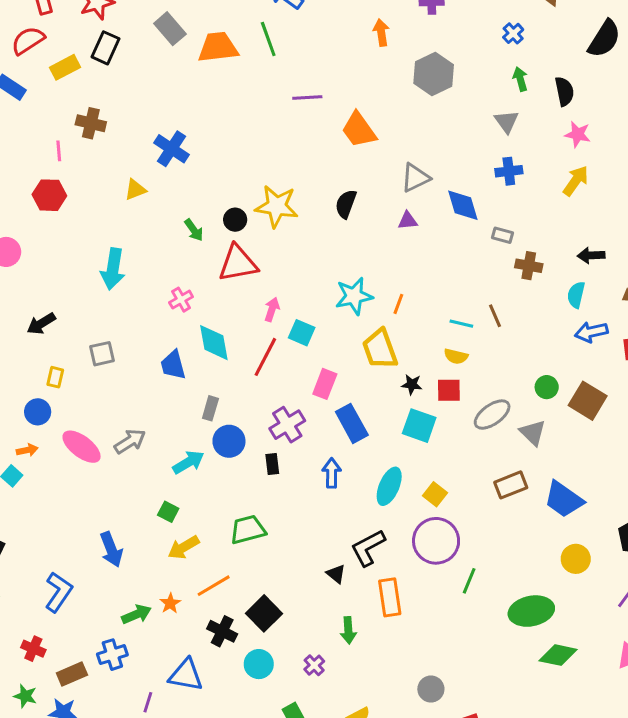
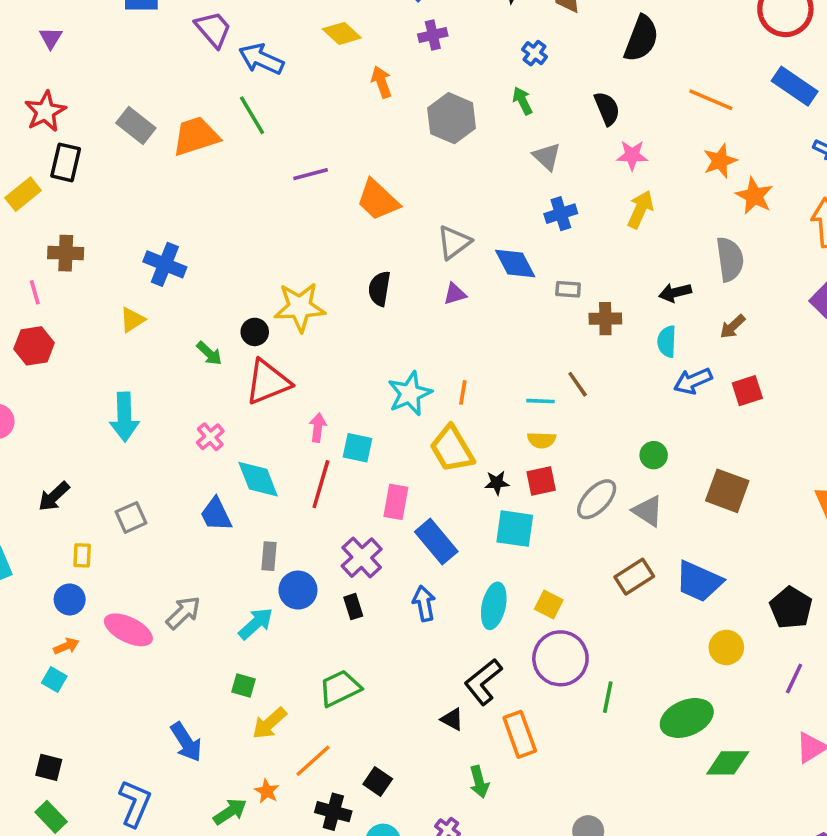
green arrow: (520, 79) -> (522, 101), moved
brown square: (588, 401) -> (727, 491), moved
black square: (264, 613) -> (378, 782), size x0.7

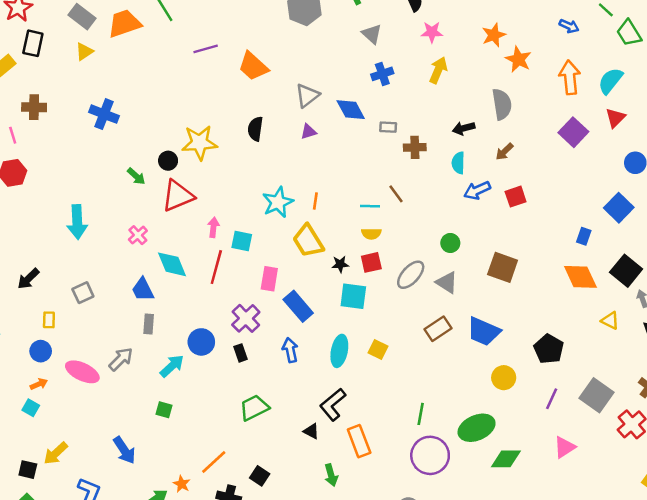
yellow triangle: (132, 320) -> (84, 51), moved
gray rectangle: (269, 556) -> (149, 324), moved
purple circle: (560, 658) -> (430, 455), moved
green trapezoid: (340, 688) -> (254, 408), moved
yellow arrow: (269, 723) -> (56, 453), moved

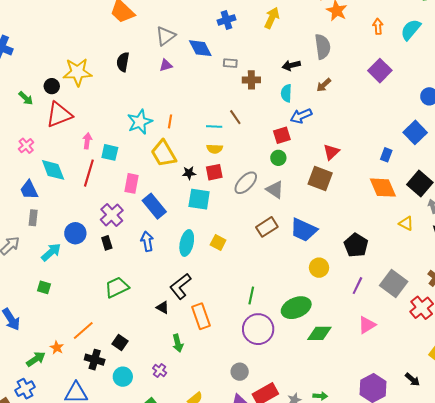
orange arrow: (570, 77) -> (378, 26), size x0.6
red triangle: (615, 118) -> (331, 152), moved
red square: (516, 197) -> (282, 135), moved

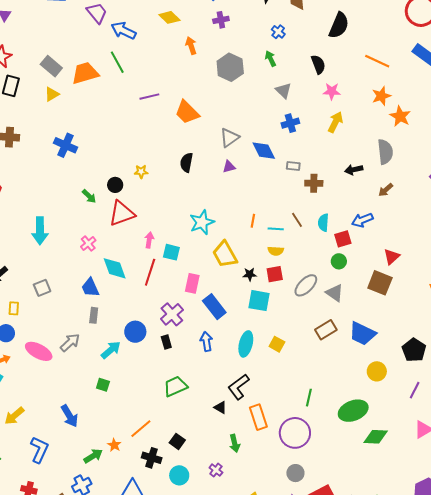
yellow star: (78, 72) -> (141, 172), size x0.5
cyan semicircle: (286, 93) -> (323, 223), moved
orange line: (170, 121) -> (253, 221), moved
purple circle: (258, 329) -> (295, 433), moved

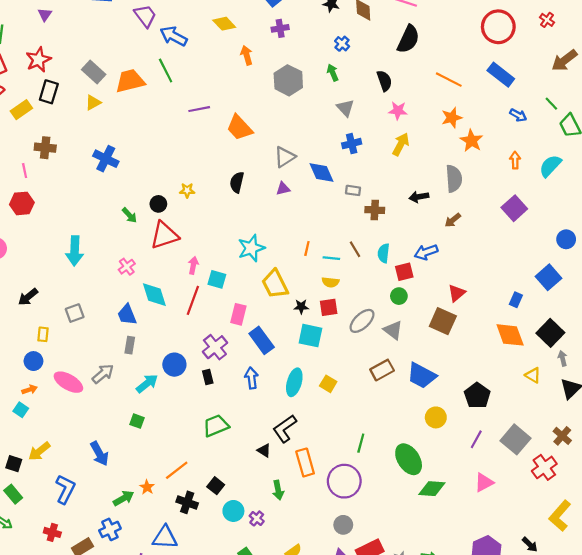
green ellipse: (353, 411) -> (409, 459), turned 76
cyan circle: (179, 475) -> (233, 511), moved

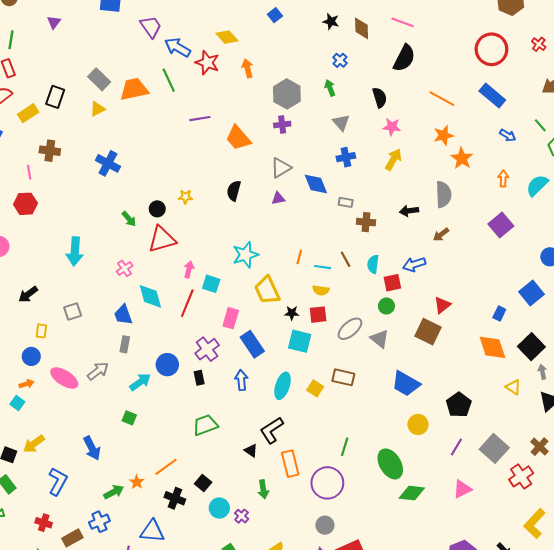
purple cross: (280, 28) -> (282, 125), moved
red star: (38, 60) -> (207, 63), moved, turned -30
brown rectangle: (382, 370) -> (343, 377), moved, turned 40

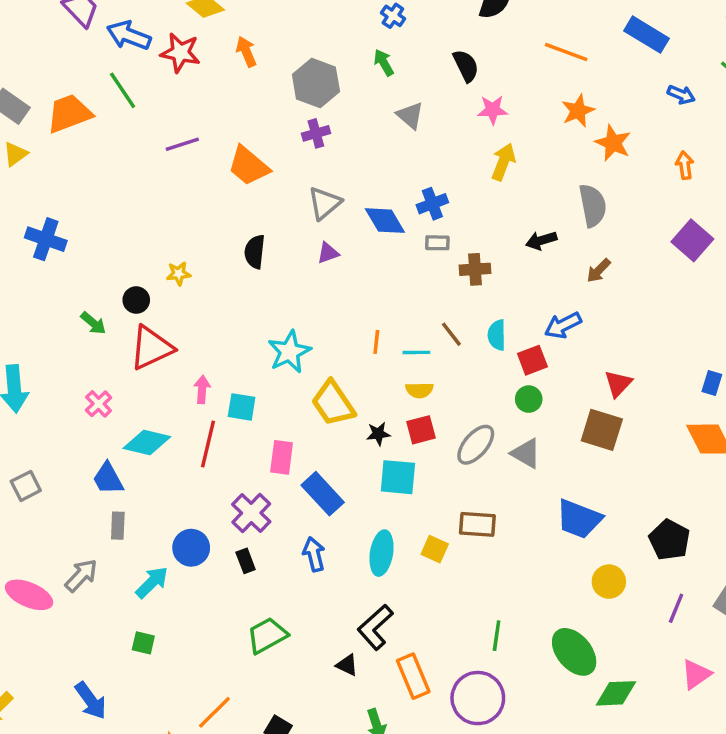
blue cross: (346, 157) -> (432, 204), moved
cyan diamond: (150, 296) -> (147, 442), turned -52

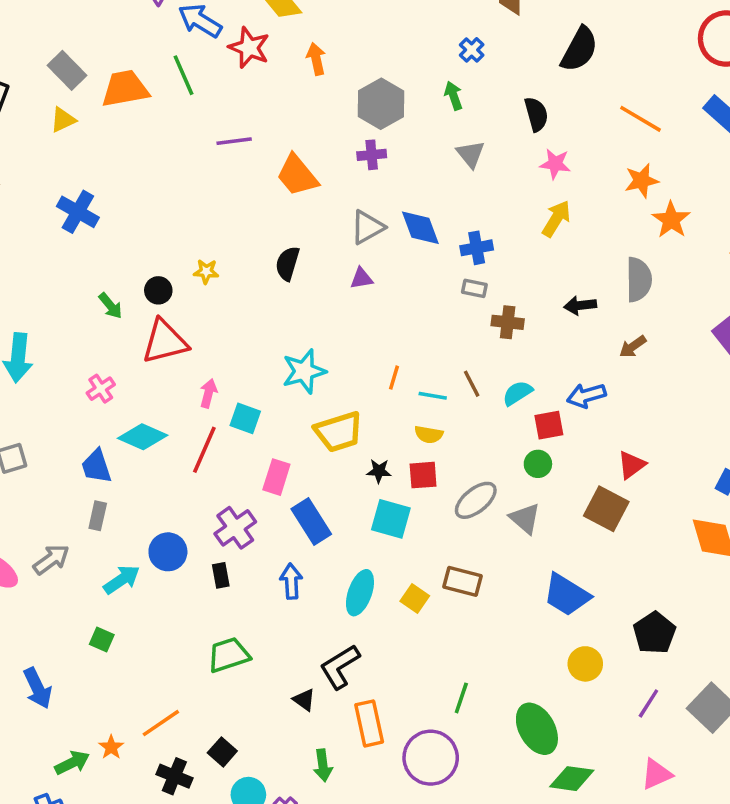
blue diamond: (385, 221) -> (420, 228), moved
cyan semicircle: (497, 335) -> (517, 393), turned 48
yellow trapezoid: (333, 403) -> (339, 432), turned -84

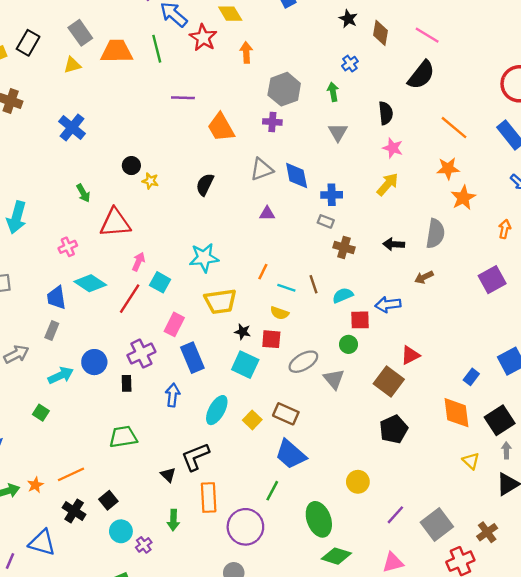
purple triangle: (362, 278) -> (267, 213), moved
black circle: (158, 290) -> (131, 166), moved
blue trapezoid: (567, 595) -> (291, 454), moved
black pentagon: (654, 633) -> (394, 429), moved

